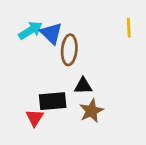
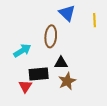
cyan arrow: (30, 30) -> (22, 51), moved
blue triangle: (51, 33) -> (67, 13), moved

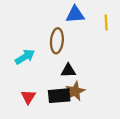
blue triangle: (67, 13) -> (75, 14), turned -48
black rectangle: (39, 74) -> (59, 96), moved

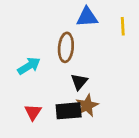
black triangle: (68, 71) -> (79, 82), turned -49

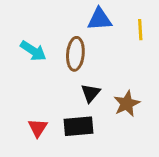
cyan arrow: (29, 66) -> (33, 51), moved, turned 65
brown star: (87, 106) -> (127, 104), moved

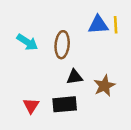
blue triangle: (100, 19) -> (98, 25), moved
black triangle: (90, 93) -> (75, 77), turned 42

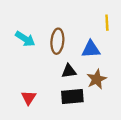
blue triangle: (98, 25) -> (91, 49), moved
black rectangle: (65, 104) -> (72, 96), moved

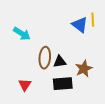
brown ellipse: (57, 41) -> (45, 58), moved
blue triangle: (91, 49) -> (80, 25), moved, turned 42

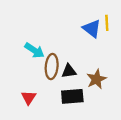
cyan arrow: (22, 34) -> (34, 50), moved

